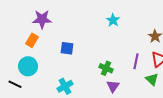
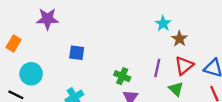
cyan star: (113, 20) -> (163, 24), moved
orange rectangle: (32, 40) -> (14, 43), moved

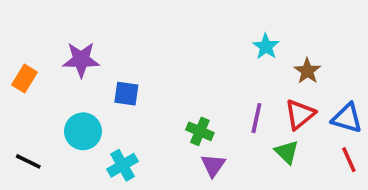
purple star: (47, 19) -> (81, 60), moved
brown star: (179, 39) -> (307, 71), moved
cyan circle: (31, 74) -> (83, 131), moved

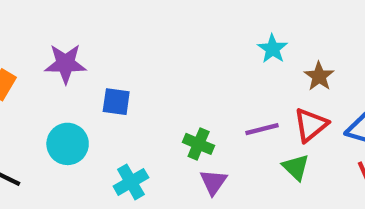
purple line: (256, 118) -> (262, 129), turned 64
cyan cross: (123, 165) -> (131, 182), moved

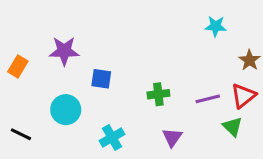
cyan star: (273, 49) -> (216, 26), moved, turned -30
green cross: (199, 144) -> (158, 94), moved, turned -30

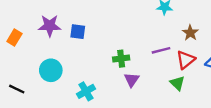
blue square: (101, 79) -> (78, 32), moved
purple line: (208, 99) -> (161, 50), moved
purple triangle: (172, 137) -> (132, 80), moved

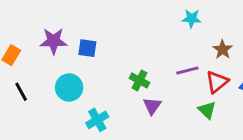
green cross: (121, 59) -> (139, 80), turned 35
cyan circle: (51, 70) -> (69, 87), moved
black line: (17, 89) -> (21, 92), moved, turned 35

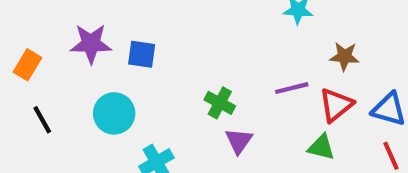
brown star: (223, 49) -> (345, 56), turned -30
green triangle: (207, 110) -> (321, 147), turned -30

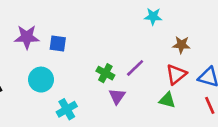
purple line: (292, 88) -> (135, 68), moved, turned -30

